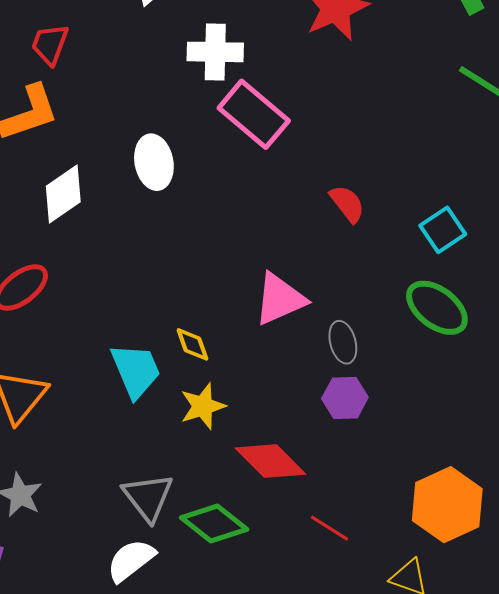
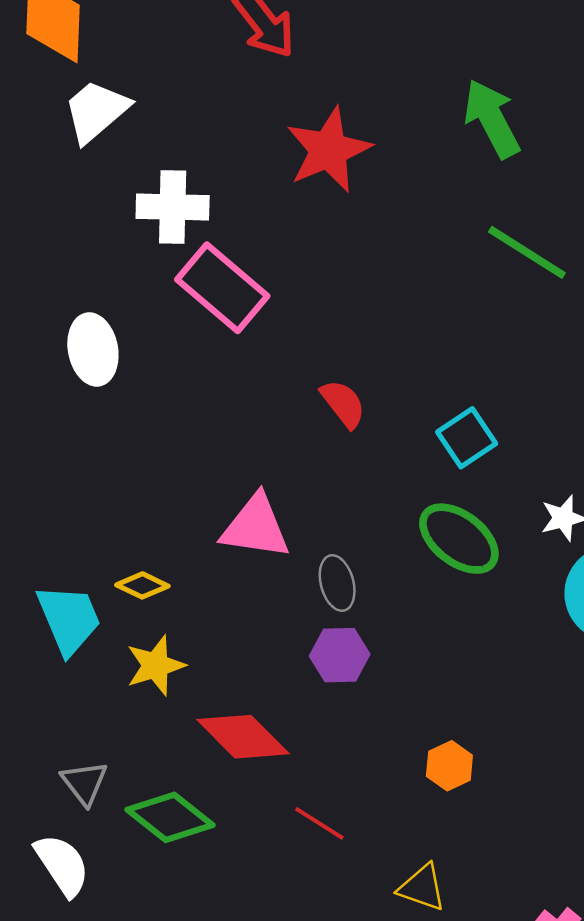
pink triangle: (280, 299) -> (256, 527), turned 32
yellow diamond: (192, 344) -> (142, 585), turned -45
gray triangle: (148, 497) -> (84, 783), size x0.7
orange hexagon: (447, 505) -> (449, 766), moved, size x0.5
white semicircle: (131, 560) -> (62, 865), turned 94

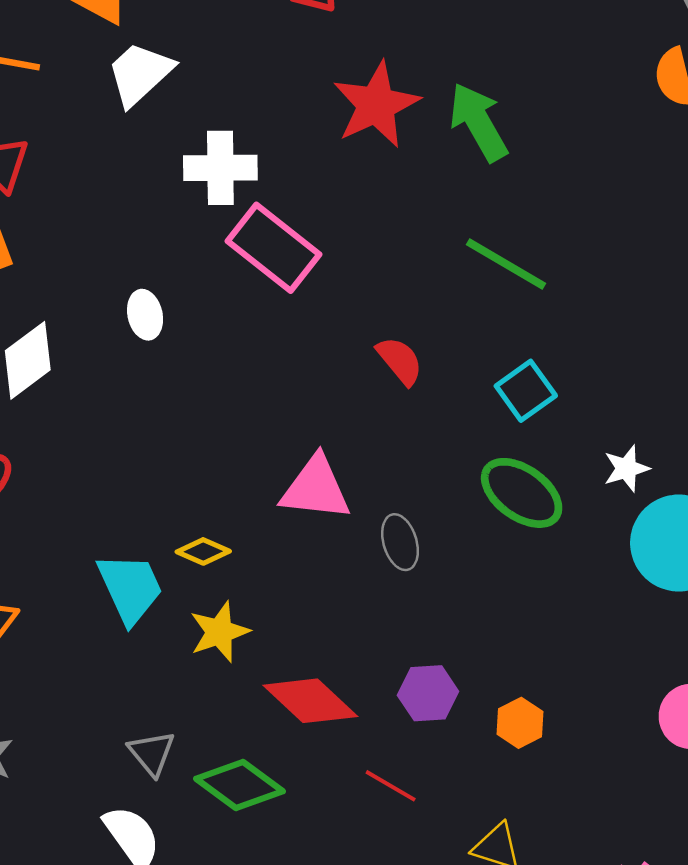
green arrow: (492, 119) -> (478, 122), moved
green line: (527, 252) -> (506, 264), moved
white ellipse: (93, 349) -> (145, 315), size x0.7
purple hexagon: (340, 655) -> (428, 693), moved

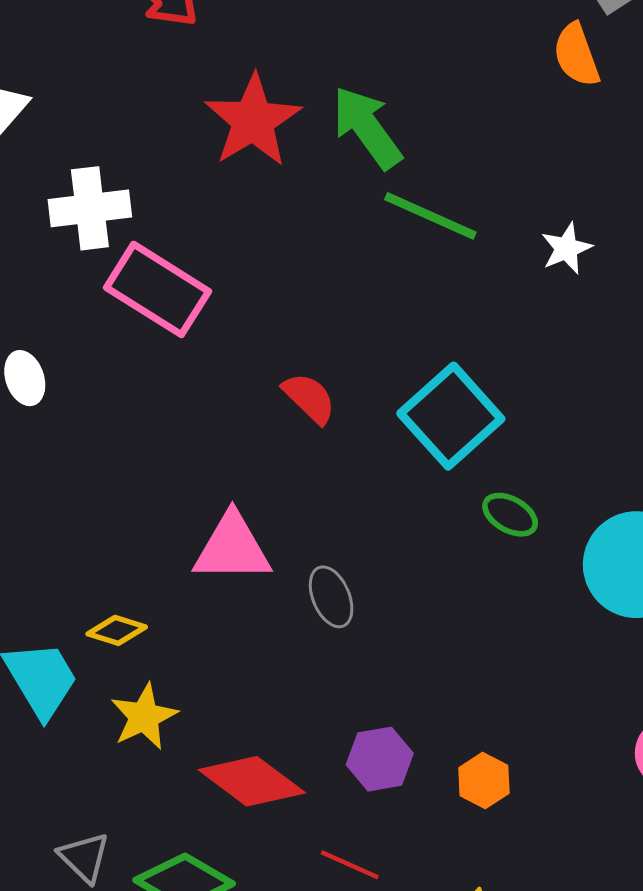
green line: (506, 264) -> (430, 216), moved
cyan square: (526, 391) -> (451, 416), size x1.5
white star: (626, 468) -> (566, 248), moved
green ellipse: (522, 493) -> (510, 515), moved, size x0.6

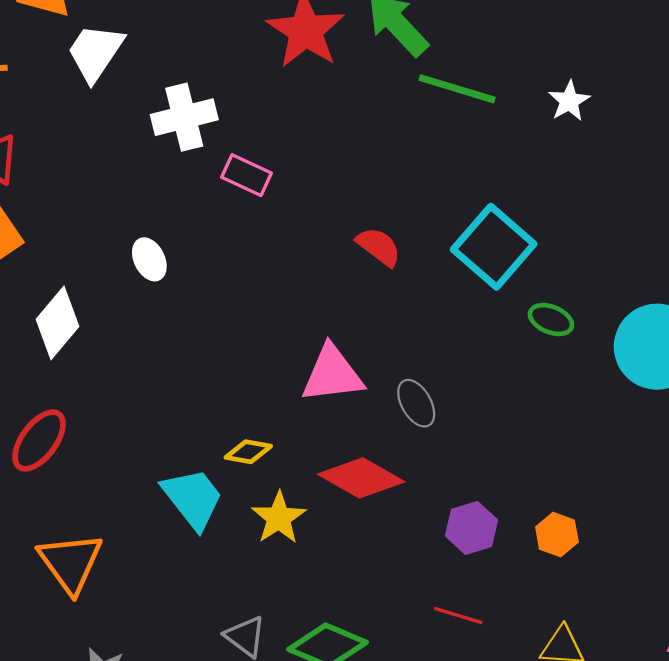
pink rectangle: (157, 289) -> (246, 175), size x0.6
red diamond: (252, 781) -> (361, 478), moved

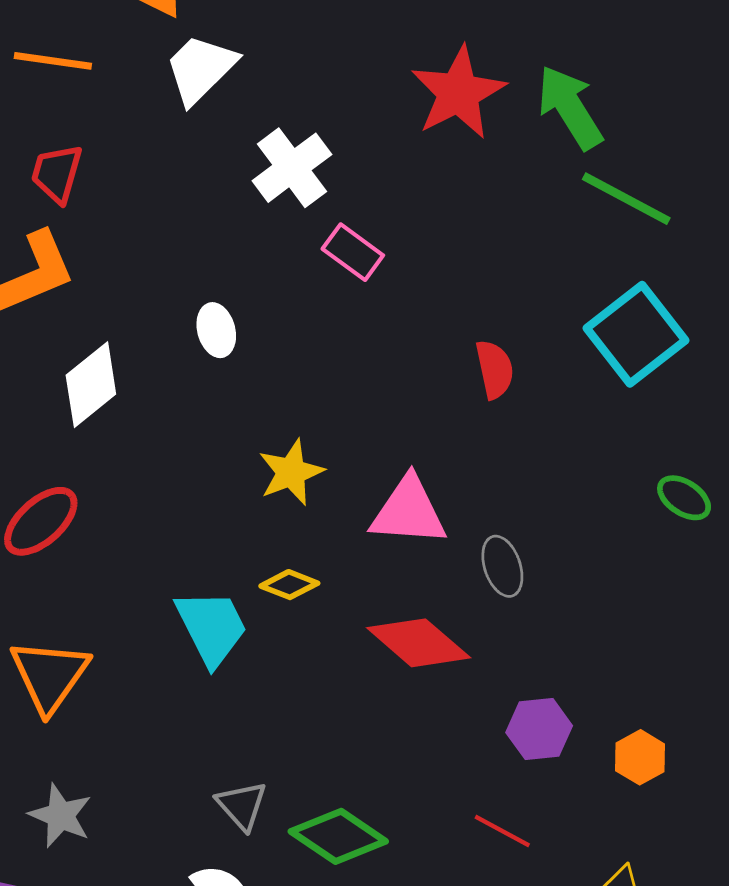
white cross: (184, 117) -> (292, 168), turned -34
red semicircle: (379, 247) -> (495, 369), turned 30
cyan square: (494, 247) -> (636, 334), moved
yellow star: (279, 518) -> (291, 472), moved

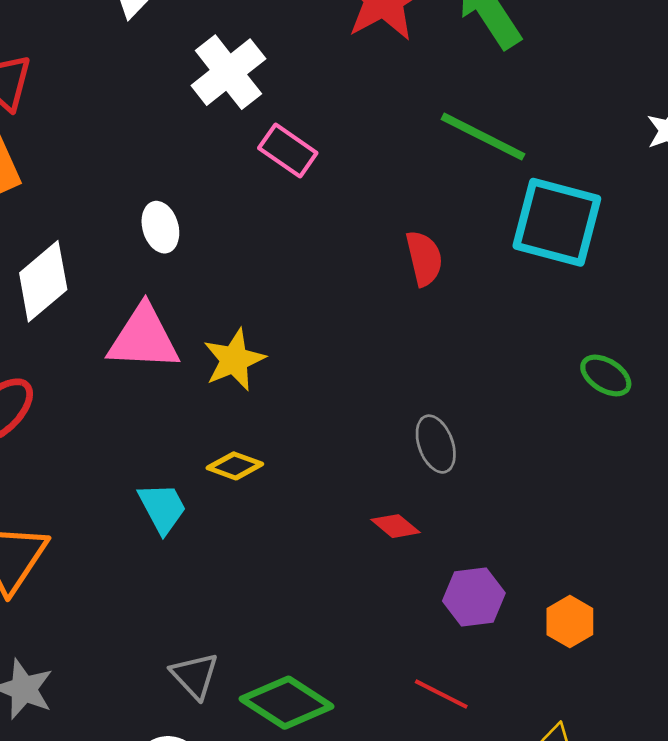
green line: (626, 199) -> (483, 137), moved
cyan square: (636, 334) -> (557, 222), turned -36
pink triangle: (409, 511) -> (144, 338), moved
cyan trapezoid: (212, 627) -> (162, 508), size x0.7
red diamond: (419, 643) -> (396, 526), moved, size x0.5

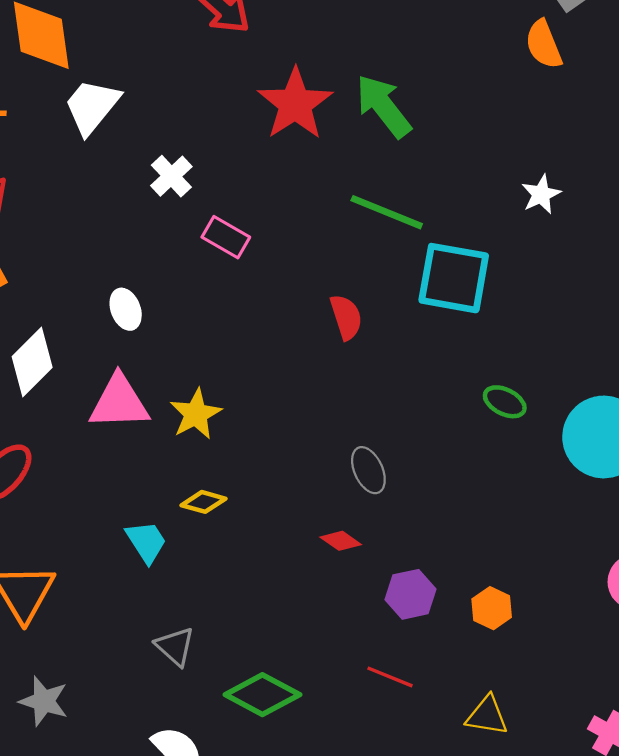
white cross: (228, 72) -> (171, 176), size x0.7
gray triangle: (195, 676) -> (175, 646), moved

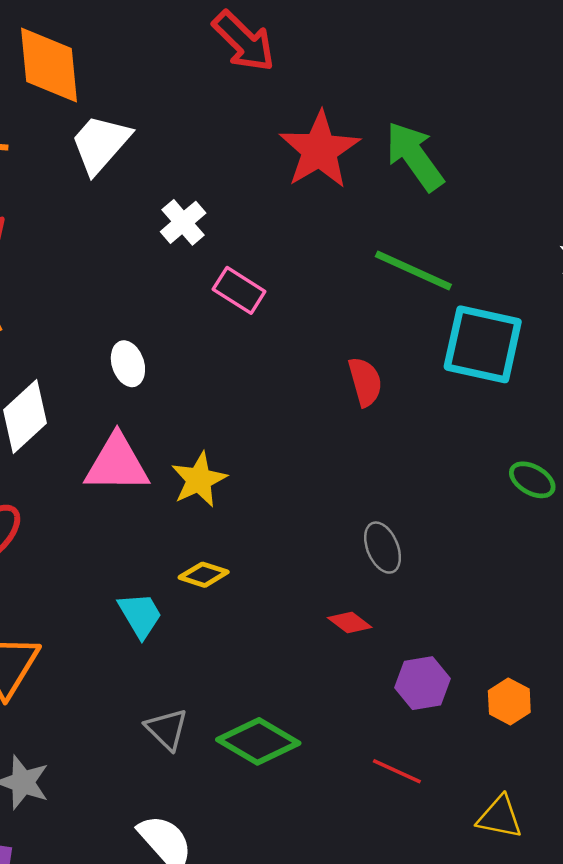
green diamond: (262, 695) -> (258, 741), moved

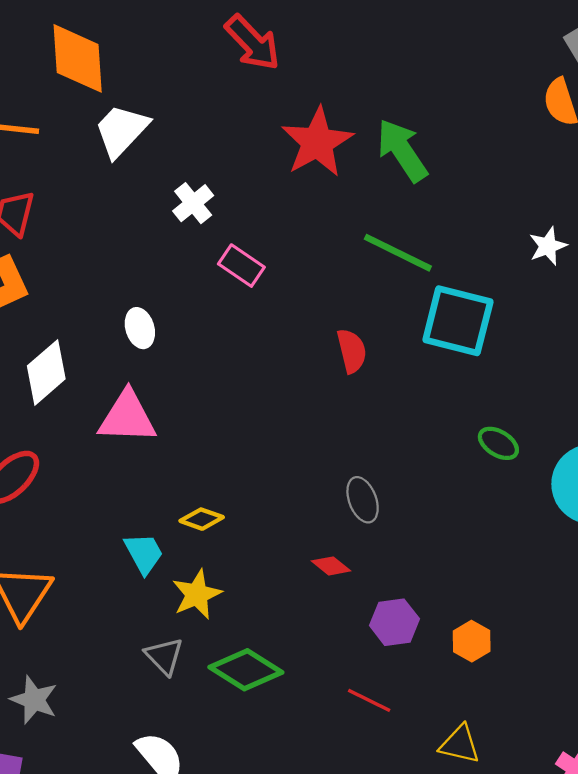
yellow star: (199, 480) -> (197, 594), moved

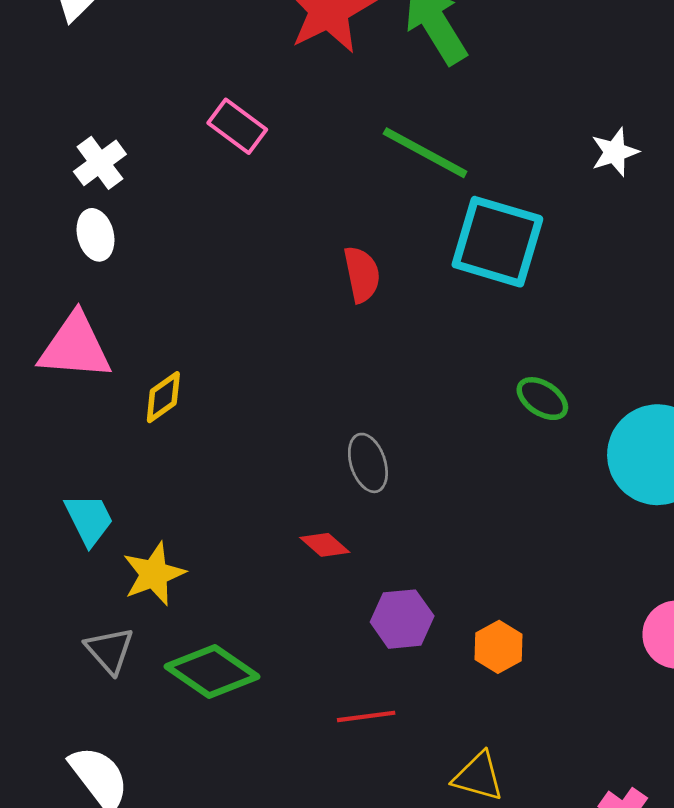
white cross: (193, 203) -> (100, 163), moved
pink rectangle: (241, 266) -> (237, 126), moved
yellow diamond: (202, 519) -> (163, 397), moved, turned -57
red line: (369, 700) -> (366, 716), turned -36

